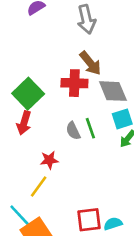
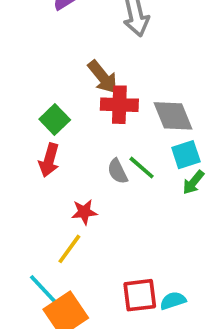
brown arrow: (90, 63) -> (103, 77), moved
green square: (28, 94) -> (55, 119), size x0.7
green line: (90, 128) -> (142, 168), turned -30

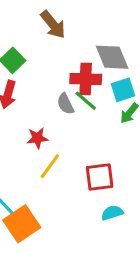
red cross: (119, 105) -> (86, 79), moved
yellow line: (69, 249) -> (50, 166), moved
red square: (140, 295) -> (100, 177), moved

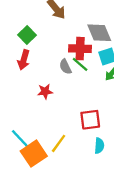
yellow line: (50, 166) -> (59, 143), moved
cyan semicircle: (112, 213) -> (99, 146), turned 112

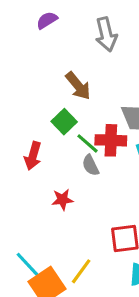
green square: (27, 35) -> (64, 122), moved
green line: (80, 64) -> (87, 143), moved

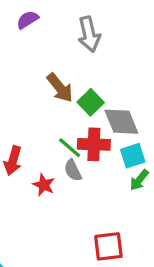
green square: (64, 122) -> (91, 102), moved
red star: (63, 200) -> (44, 185), moved, turned 30

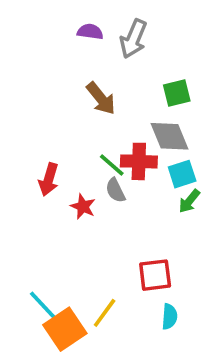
purple semicircle: (27, 20) -> (90, 32), moved, turned 40
gray arrow: (89, 34) -> (133, 39), turned 36
green square: (91, 102) -> (177, 93), moved, turned 30

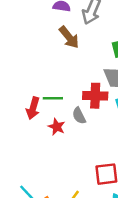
brown arrow: (101, 98) -> (69, 37), moved
green line: (112, 165) -> (53, 98), moved, turned -42

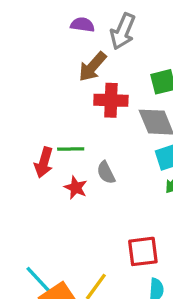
brown arrow: (69, 37) -> (92, 67), turned 80
red cross: (95, 96) -> (111, 100), moved

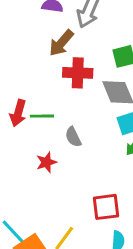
red arrow: (44, 162) -> (18, 113), moved
red star: (76, 188) -> (46, 162), moved, turned 30

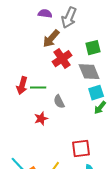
red cross: (78, 73) -> (62, 59), turned -36

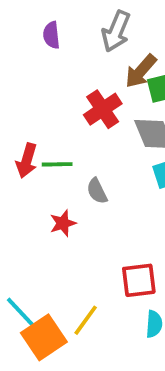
purple semicircle: (45, 14) -> (51, 35), moved, turned -104
brown arrow: (51, 39) -> (141, 71), moved

